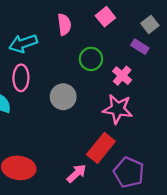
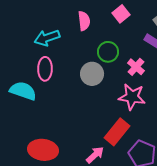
gray circle: (63, 97) -> (92, 74), moved

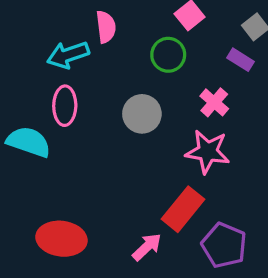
pink semicircle: (84, 21) -> (106, 27), moved
green circle: (108, 52) -> (168, 55), moved

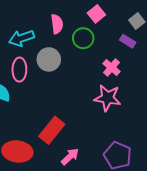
pink semicircle: (106, 27) -> (57, 24), moved
gray circle: (142, 114) -> (49, 59), moved
red rectangle: (183, 209) -> (52, 130), moved

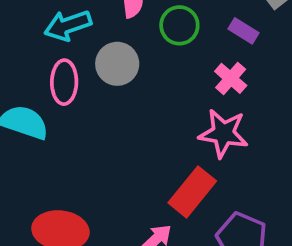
purple rectangle: (128, 41) -> (244, 31), moved
red rectangle: (52, 130) -> (192, 192), moved

